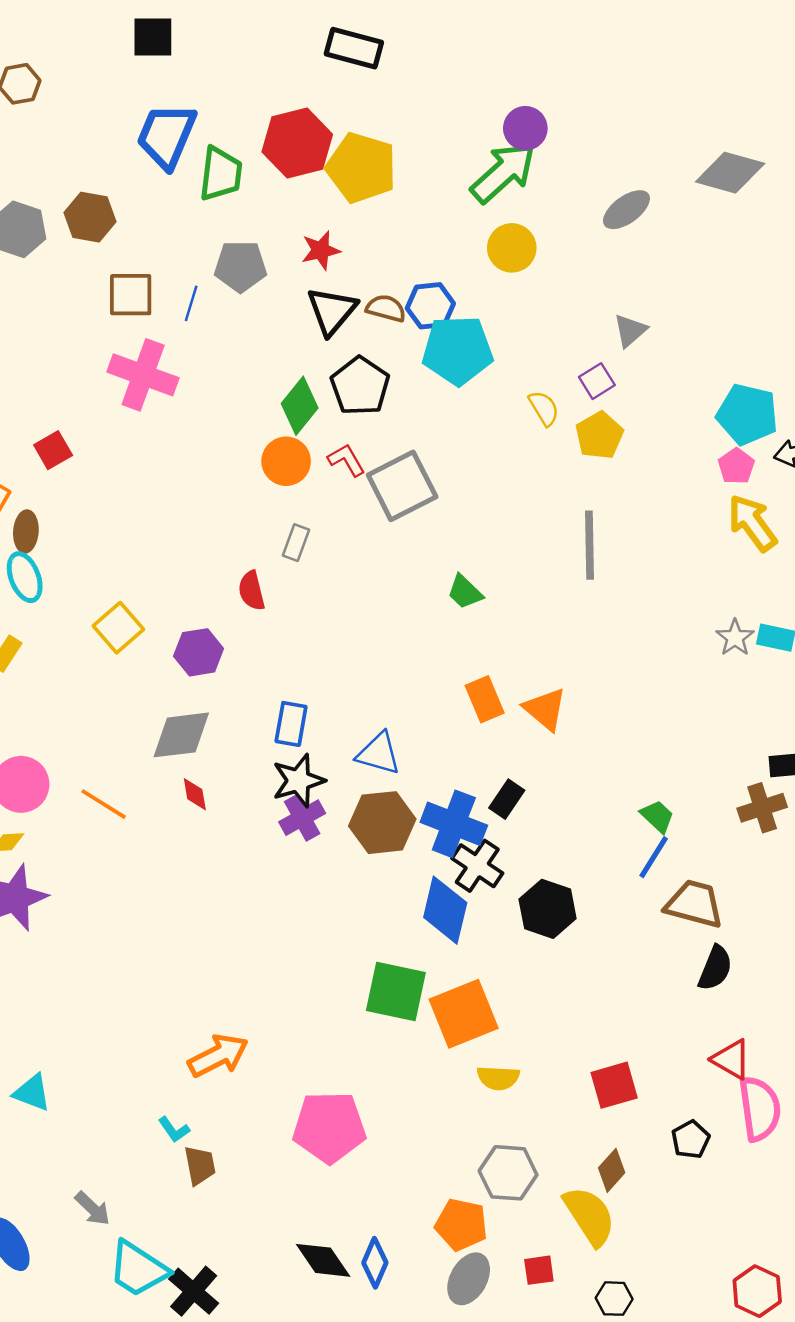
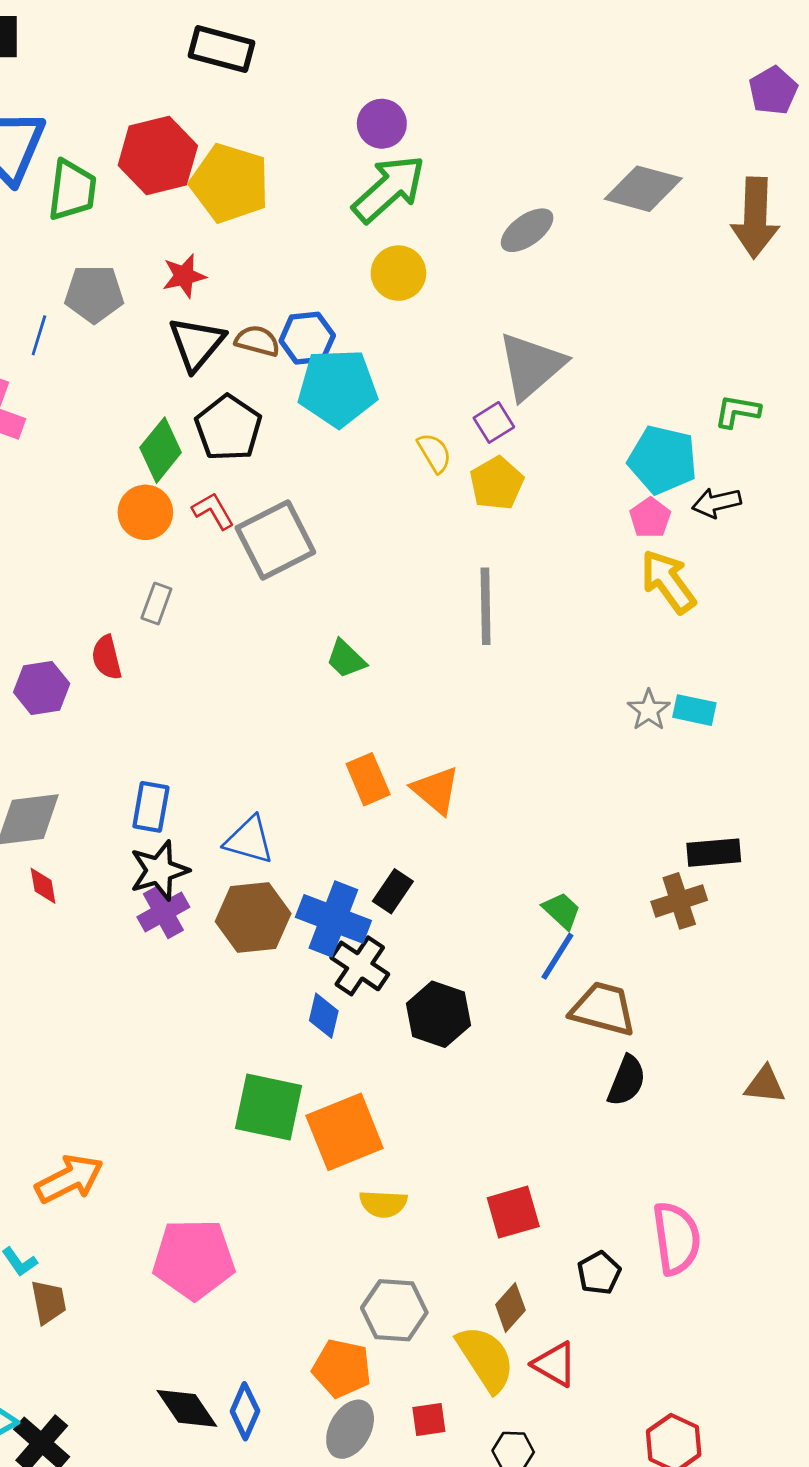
purple circle: (525, 128) -> (382, 124), moved
gray triangle: (630, 331) -> (531, 366), size x1.8
purple hexagon: (199, 652) -> (42, 688), moved
blue diamond: (445, 910) -> (324, 1016), size x0.6
red triangle: (731, 1059) -> (555, 1364), moved

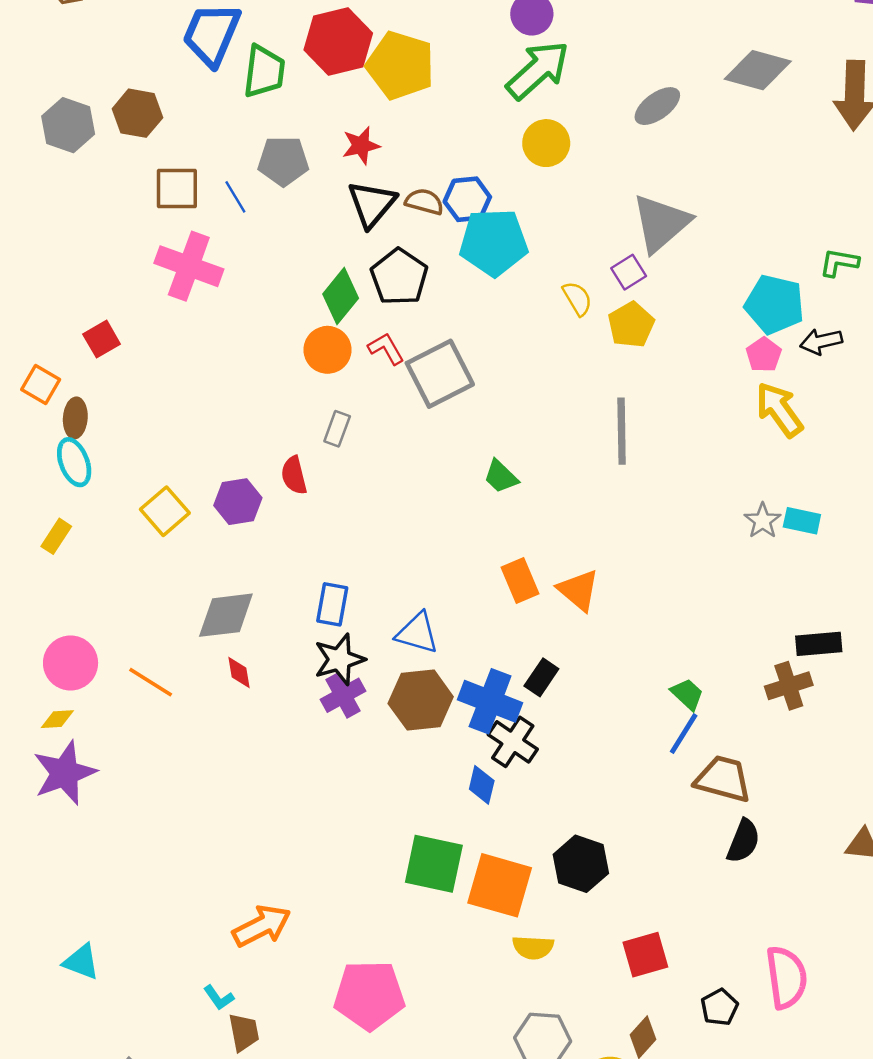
blue line: (39, 335) -> (235, 197), turned -48
black hexagon: (439, 1014) -> (581, 864), moved
orange square: (345, 1132) -> (500, 885), turned 38

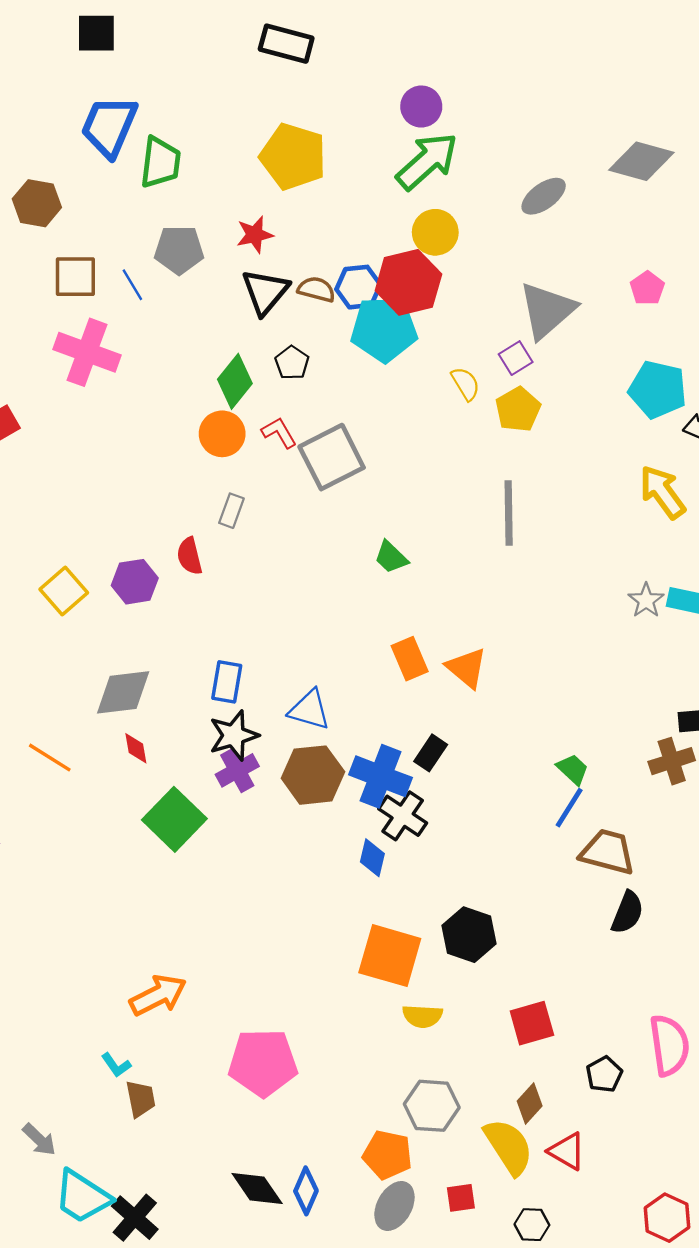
red hexagon: (338, 41) -> (408, 282), moved
black pentagon: (399, 277) -> (292, 363), size x0.6
pink pentagon: (764, 355) -> (647, 288), moved
green square: (434, 864) -> (174, 819), moved, turned 32

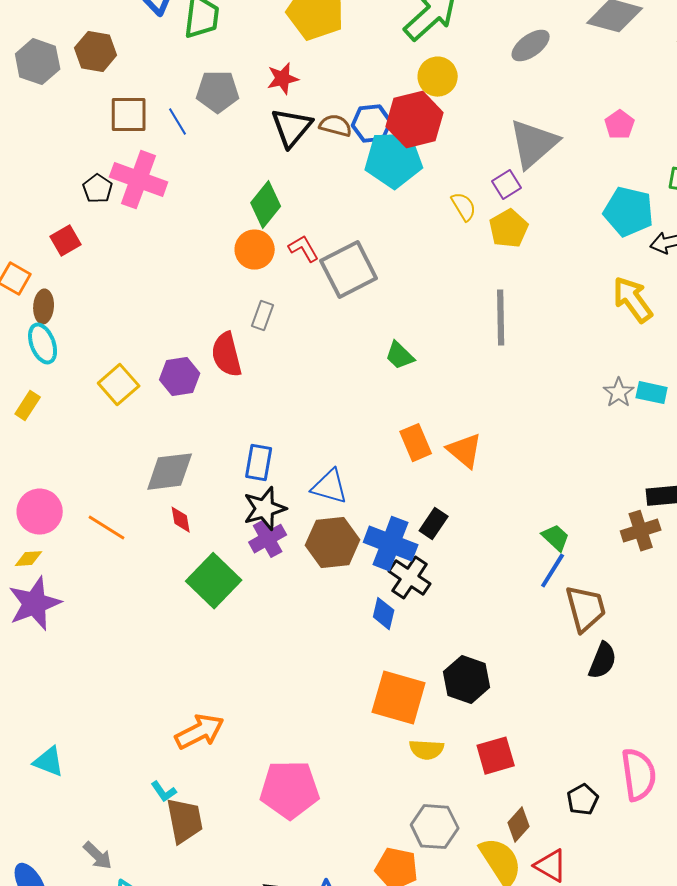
black pentagon: (292, 363) -> (98, 189), moved
red semicircle: (189, 556) -> (227, 355), size x1.4
brown trapezoid: (608, 852) -> (586, 609), turned 60
red square: (532, 1023) -> (496, 756), moved
brown trapezoid: (141, 1099) -> (185, 821), size x1.4

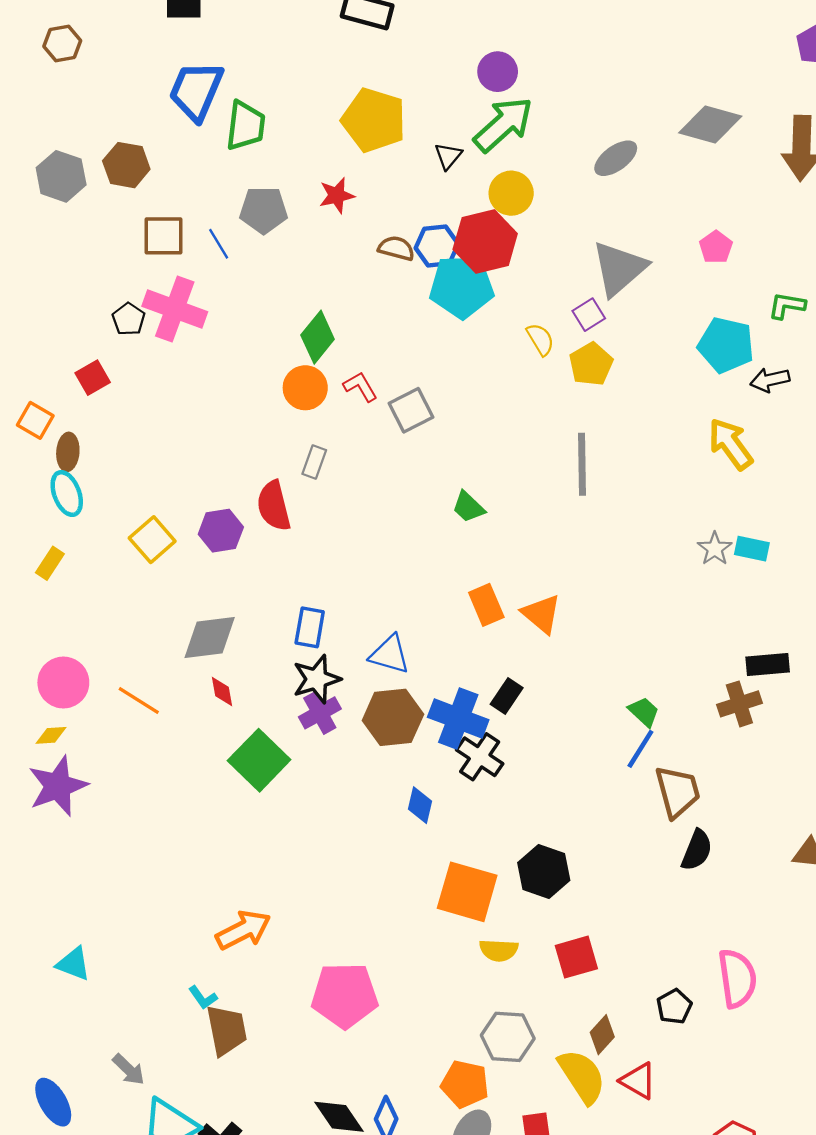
black triangle: (292, 128) -> (448, 156), moved, size x0.6
gray square: (349, 270) -> (411, 410), size x0.7
blue diamond: (384, 614) -> (420, 805), moved

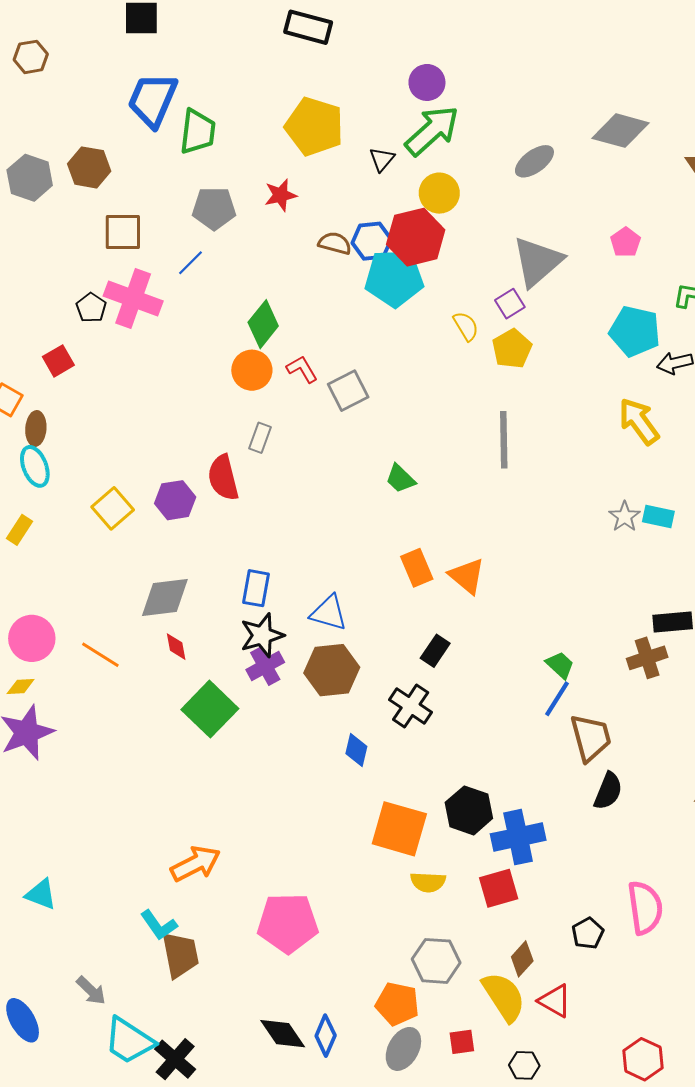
blue line: (219, 244) -> (190, 263), moved, turned 76
blue cross: (458, 719) -> (518, 837), moved, turned -33
cyan L-shape: (203, 998) -> (159, 925), size x1.4

